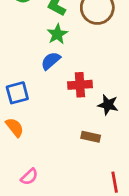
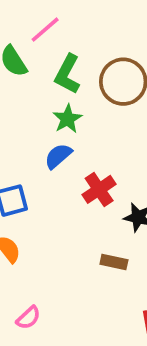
red cross: (80, 85) -> (99, 189), turned -30

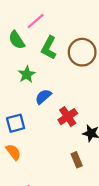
green star: (67, 119) -> (27, 74), moved
brown rectangle: (114, 262) -> (77, 160), turned 56

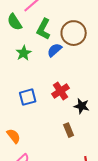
blue semicircle: (43, 97) -> (55, 50), moved
blue square: (16, 123) -> (28, 97), moved
orange semicircle: (13, 152) -> (14, 136), moved

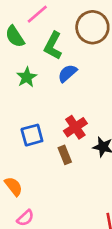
brown circle: (74, 33) -> (92, 27), moved
brown rectangle: (69, 130) -> (65, 155), moved

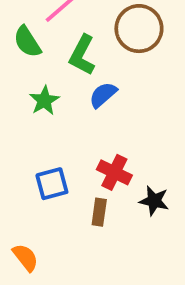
red cross: (75, 127) -> (114, 172), turned -30
brown rectangle: (65, 155) -> (99, 212), turned 30

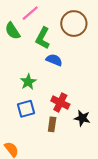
blue semicircle: (103, 95) -> (54, 60), turned 63
green star: (44, 100) -> (28, 82), moved

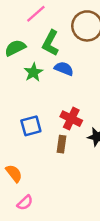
green semicircle: (13, 31) -> (15, 48), moved, turned 96
green star: (28, 82) -> (33, 72), moved

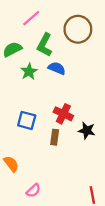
blue square: (31, 126) -> (27, 120), turned 30
pink semicircle: (25, 203) -> (33, 191), moved

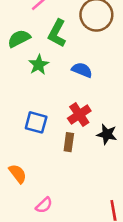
blue semicircle: (57, 68) -> (82, 70), moved
red cross: (63, 114) -> (79, 115), turned 30

